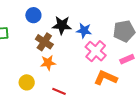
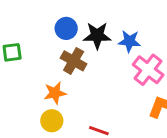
blue circle: (33, 15) -> (66, 28), moved
orange star: (48, 63) -> (55, 93), moved

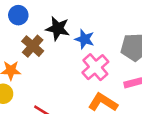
blue circle: (66, 28) -> (18, 15), moved

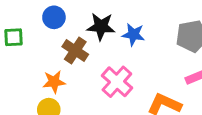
pink cross: (95, 67) -> (117, 82), moved

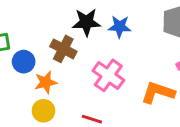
blue circle: (54, 17) -> (24, 62), moved

